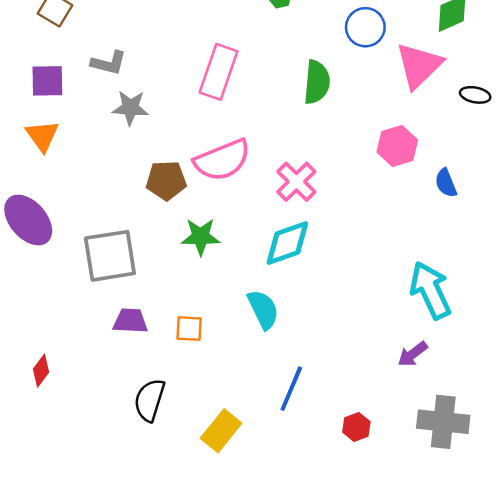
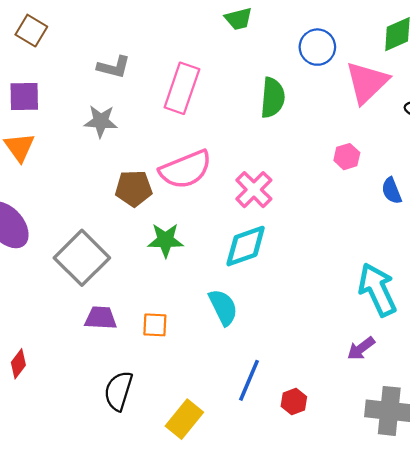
gray L-shape: (109, 63) -> (114, 67), moved
pink hexagon: (397, 146) -> (347, 157), size x0.7
gray square: (110, 256) -> (82, 258), turned -36
red hexagon: (356, 427) -> (294, 401), moved

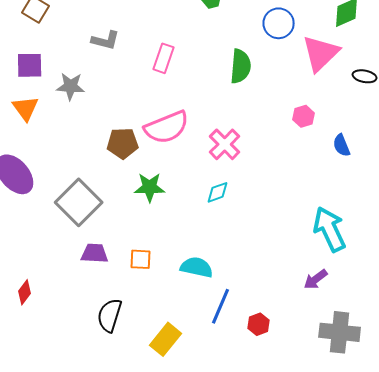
pink rectangle: (182, 88) -> (164, 58), size x0.7
gray star: (101, 121) -> (71, 86), moved
cyan diamond: (246, 246) -> (218, 192), size x0.6
cyan semicircle: (223, 307) -> (197, 267), moved, turned -52

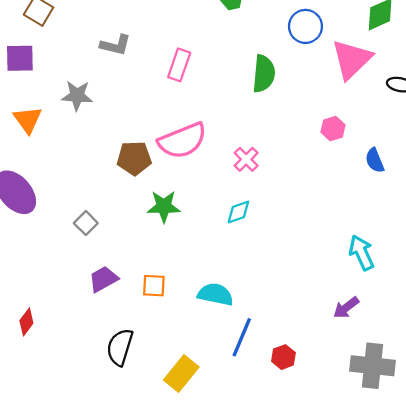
purple square: (30, 65) -> (20, 58), moved
pink cross: (225, 144) -> (246, 159), size x0.7
gray square: (79, 202) -> (86, 223), size x0.5
cyan arrow: (330, 229) -> (361, 253), size x0.7
purple trapezoid: (95, 253) -> (103, 279), turned -32

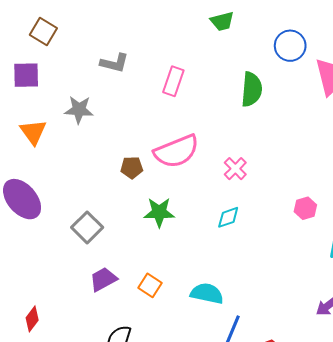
pink hexagon: (333, 129) -> (305, 208), moved
brown pentagon: (134, 158) -> (132, 168), size x0.7
gray square: (86, 223) -> (87, 227), size x1.4
orange square: (154, 286) -> (150, 285), turned 30

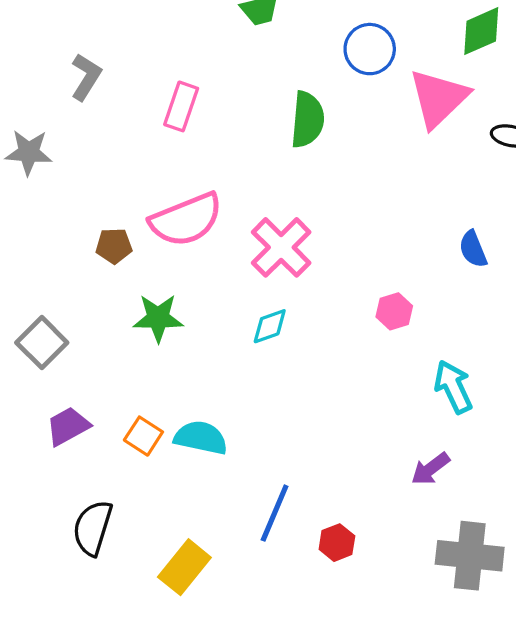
gray L-shape: (114, 63) -> (86, 77), turned -72
pink cross: (235, 169) -> (281, 247), size x1.6
cyan semicircle: (207, 294) -> (201, 438), moved

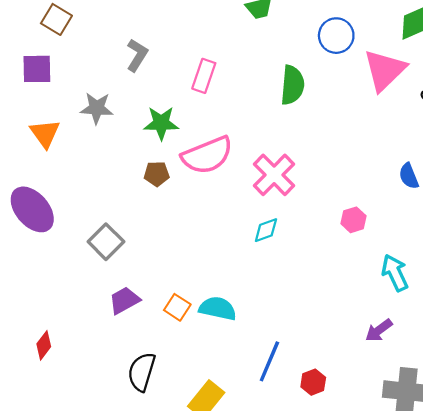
green star: (158, 318) -> (161, 123), moved

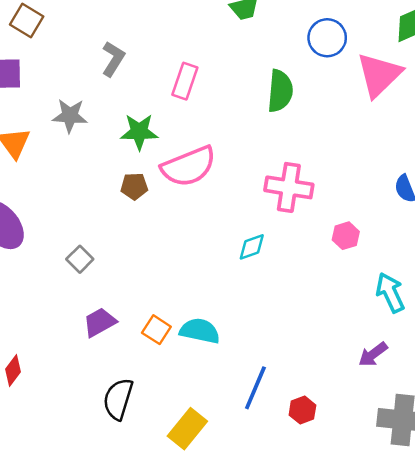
pink cross: (274, 175) -> (289, 187), moved, turned -36
gray square: (106, 242) -> (80, 259), size x0.7

